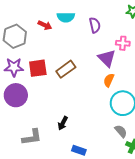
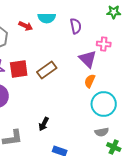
gray semicircle: (121, 131) -> (102, 132), turned 120

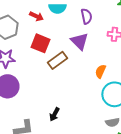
purple triangle: (88, 59) -> (79, 41), moved
red square: (19, 69) -> (40, 43), moved, turned 30

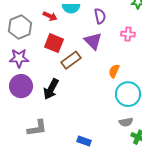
black arrow: (54, 114) -> (51, 89), moved, size x1.5

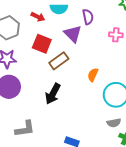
purple triangle: (93, 41) -> (73, 34), moved
orange semicircle: (114, 71) -> (93, 75), moved
black arrow: (51, 89) -> (53, 94), moved

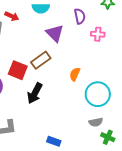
red arrow: (38, 17) -> (12, 16), moved
purple semicircle: (88, 17) -> (80, 16), moved
red square: (42, 44) -> (18, 70), moved

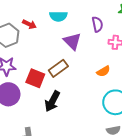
orange semicircle: (75, 74) -> (103, 71), moved, turned -144

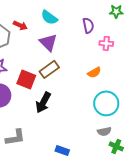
cyan semicircle: (58, 16) -> (49, 17), turned 36
purple triangle: (72, 41) -> (48, 42), moved

